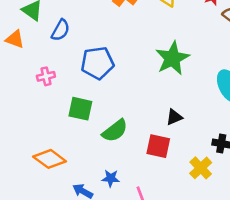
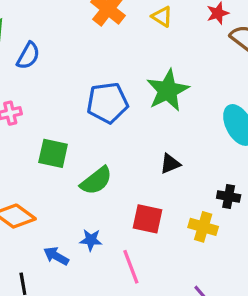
blue pentagon: (97, 63) -> (107, 103), moved
red square: (158, 146) -> (147, 219), moved
yellow cross: (201, 168) -> (203, 227), turned -30

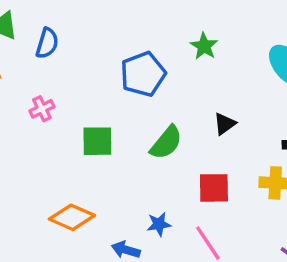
green star: (168, 90) -> (204, 46), size x0.6
green semicircle: (96, 181) -> (166, 143), moved

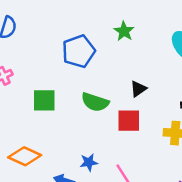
green semicircle: (166, 143) -> (95, 102), turned 68
red square: (214, 188) -> (129, 121), moved

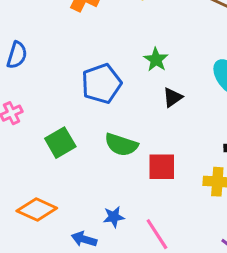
black triangle: (138, 89) -> (173, 97), moved
green square: (44, 100) -> (60, 143), turned -30

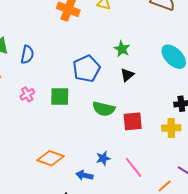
black triangle: (173, 97) -> (127, 75), moved
green square: (60, 143) -> (60, 97), moved, turned 36

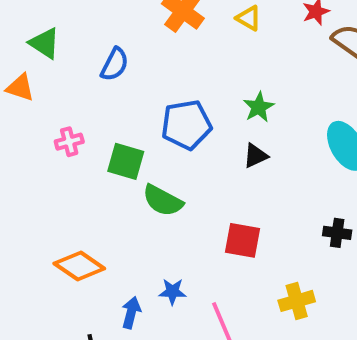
blue semicircle: (27, 55) -> (115, 64), moved
green semicircle: (104, 109) -> (163, 201), moved
yellow cross: (171, 128) -> (297, 301), moved, turned -30
blue arrow: (84, 175) -> (131, 313), turned 77

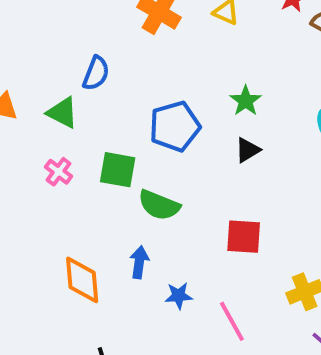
green triangle: (44, 43) -> (62, 113), moved
pink cross: (69, 142) -> (59, 172), moved, turned -32
orange diamond: (79, 266) -> (82, 280), turned 57
blue arrow: (131, 313) -> (139, 262), moved

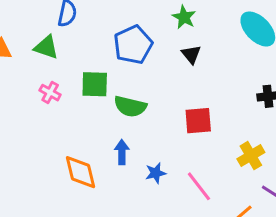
black triangle: (248, 150) -> (191, 54), turned -30

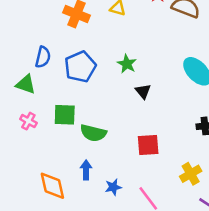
green star: (184, 17) -> (127, 64), moved
blue pentagon: (133, 45) -> (80, 67), moved

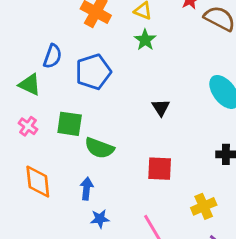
green star: (127, 64) -> (145, 40), moved
orange diamond: (52, 186) -> (38, 182), moved
blue star: (113, 187) -> (100, 219), moved

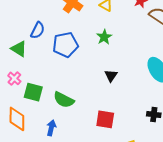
green star: (145, 40) -> (104, 37), moved
green square: (70, 124) -> (33, 92), moved

